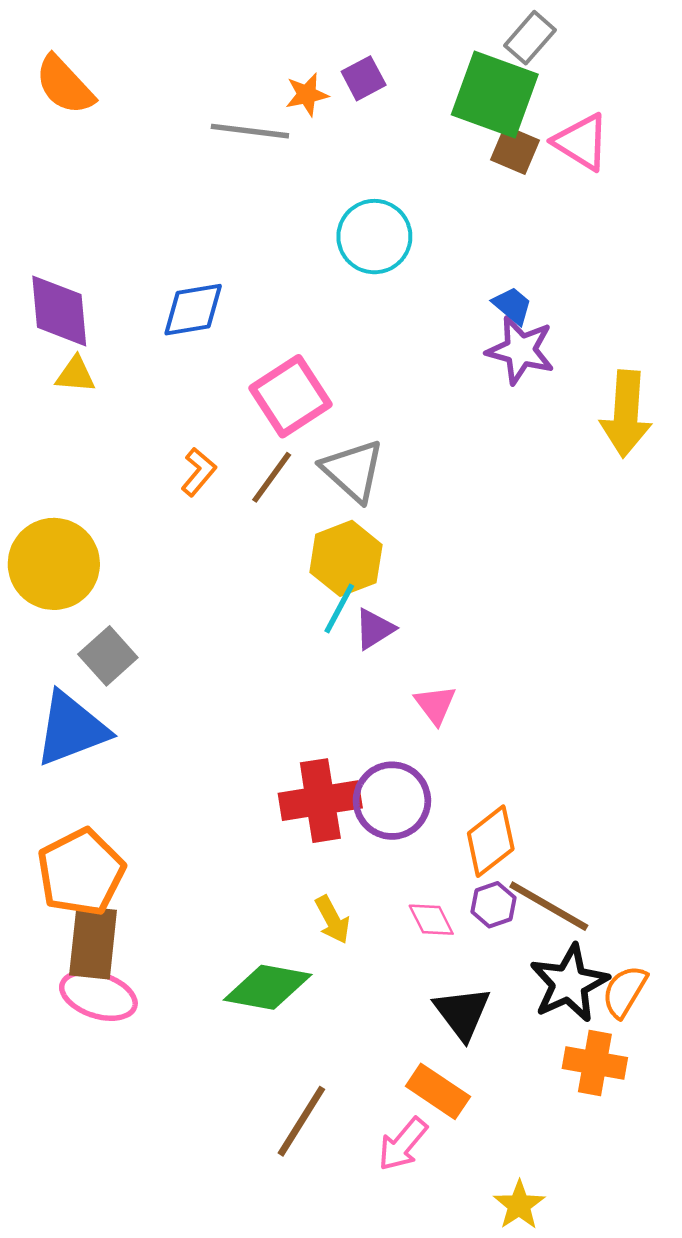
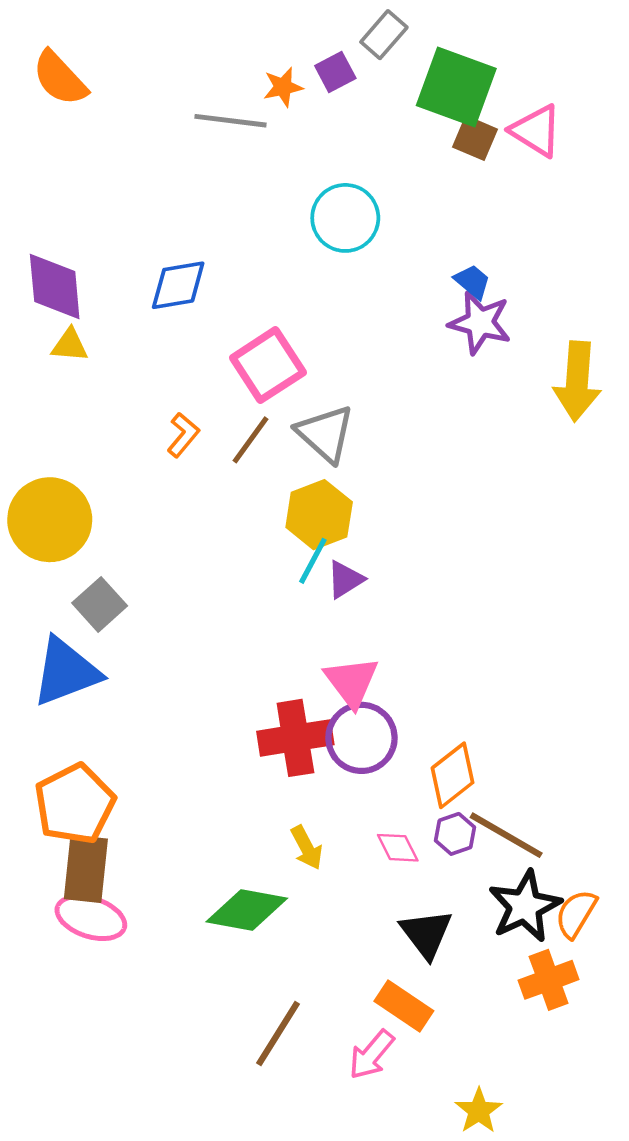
gray rectangle: (530, 38) -> (384, 35), moved
pink triangle: (435, 705) -> (352, 682), moved, size x1.4
orange cross: (595, 1063) -> (549, 980), turned -30

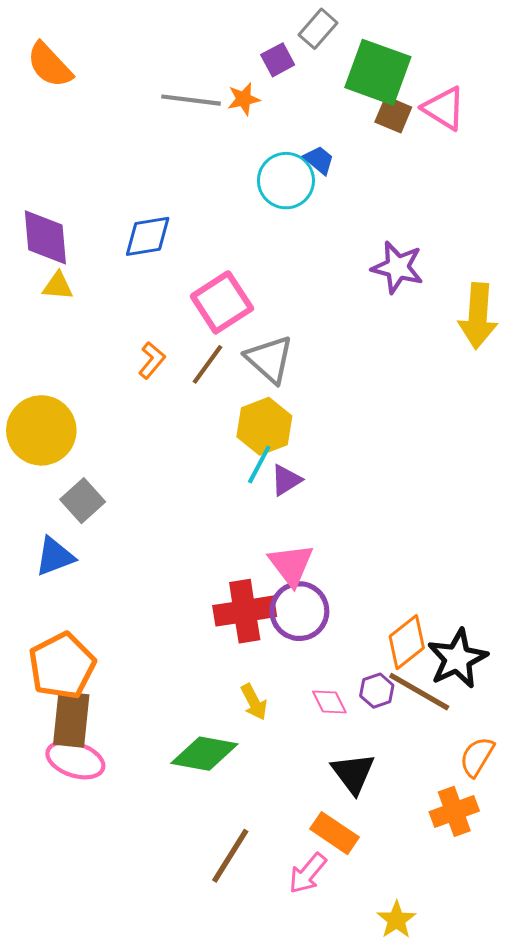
orange star: (283, 87) -> (244, 99), moved
blue trapezoid: (472, 282) -> (319, 160), moved
blue triangle: (66, 672) -> (55, 556), size x0.7
orange diamond: (453, 775) -> (407, 642), moved
black star: (525, 906) -> (457, 659), moved

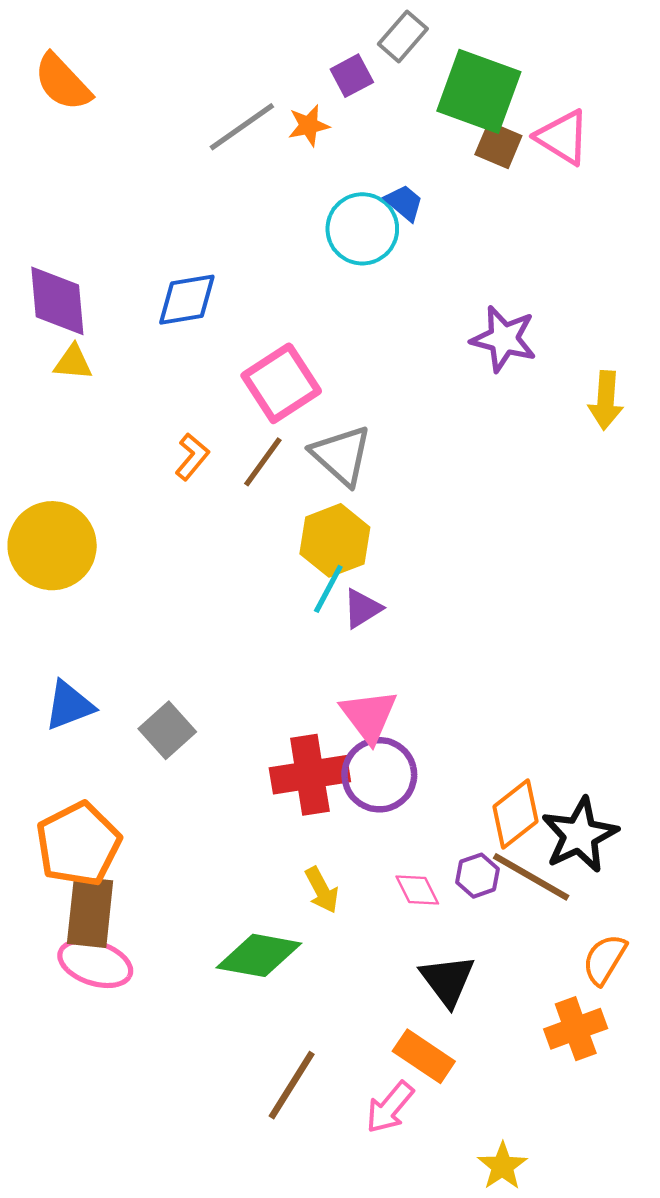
gray line: (191, 100) -> (242, 127), turned -42
yellow arrow: (478, 316) -> (606, 400), size x0.7
gray square: (83, 501) -> (167, 730), moved

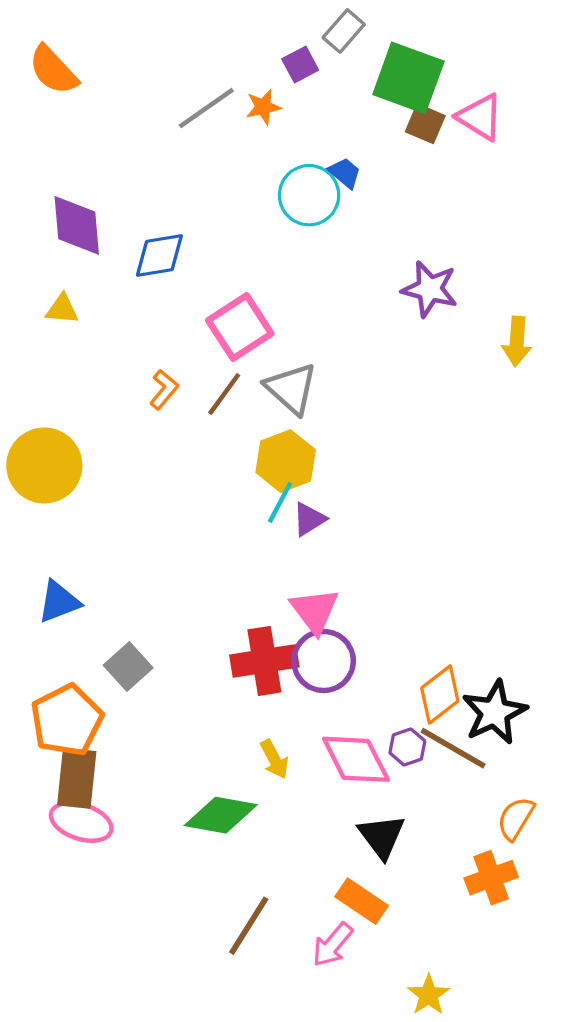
purple diamond: (57, 301) -> (77, 225), moved
gray square: (167, 730) -> (128, 667), moved
pink diamond: (417, 890) -> (356, 759), size x1.8

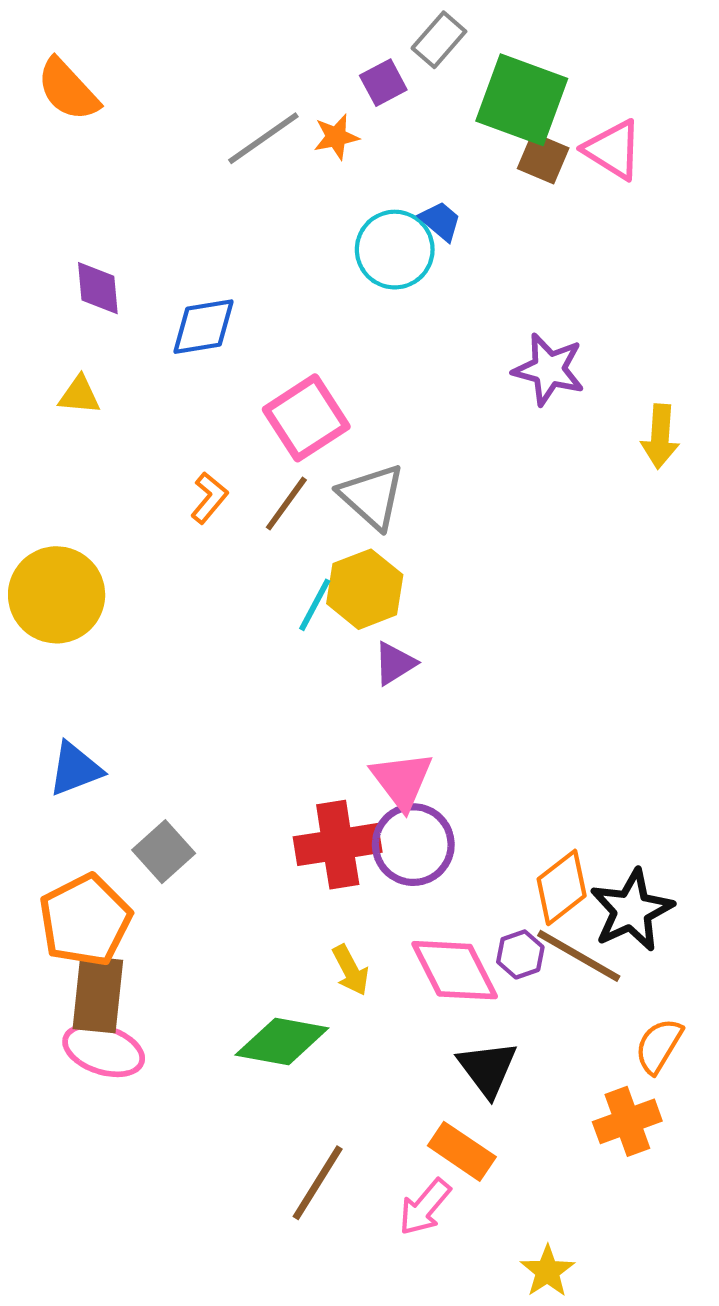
purple diamond: (77, 225) -> (98, 288), size x0.7
cyan line: (280, 502) -> (315, 605), moved

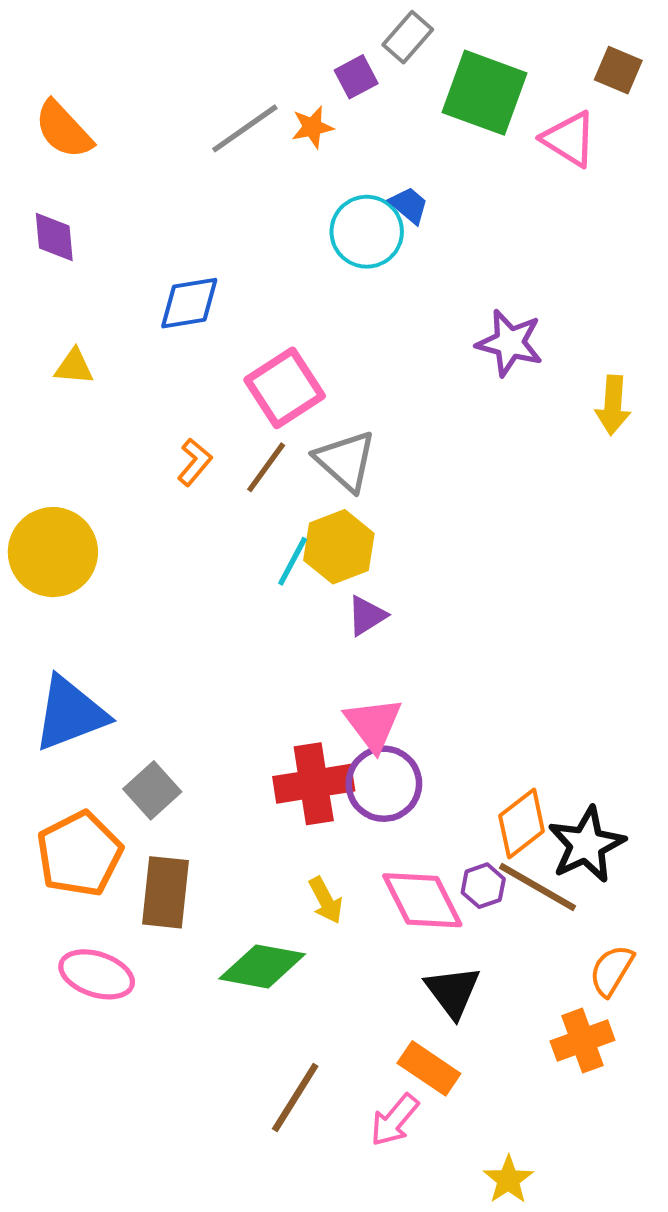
orange semicircle: (68, 90) -> (64, 130), moved
brown square: (543, 158) -> (618, 70), moved
purple diamond: (98, 288) -> (54, 237), moved
blue triangle: (75, 769) -> (70, 714), size x1.5
brown rectangle: (98, 994) -> (165, 892), moved

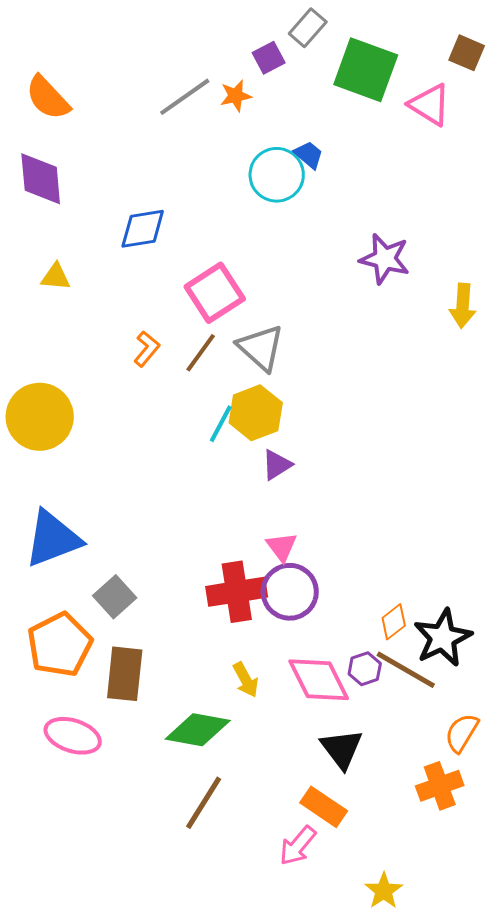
purple diamond: (54, 237) -> (41, 179), size x1.4
pink triangle: (373, 724) -> (282, 547), size x0.7
orange diamond: (522, 823) -> (394, 622), size x0.7
brown line: (295, 1098) -> (204, 803), moved

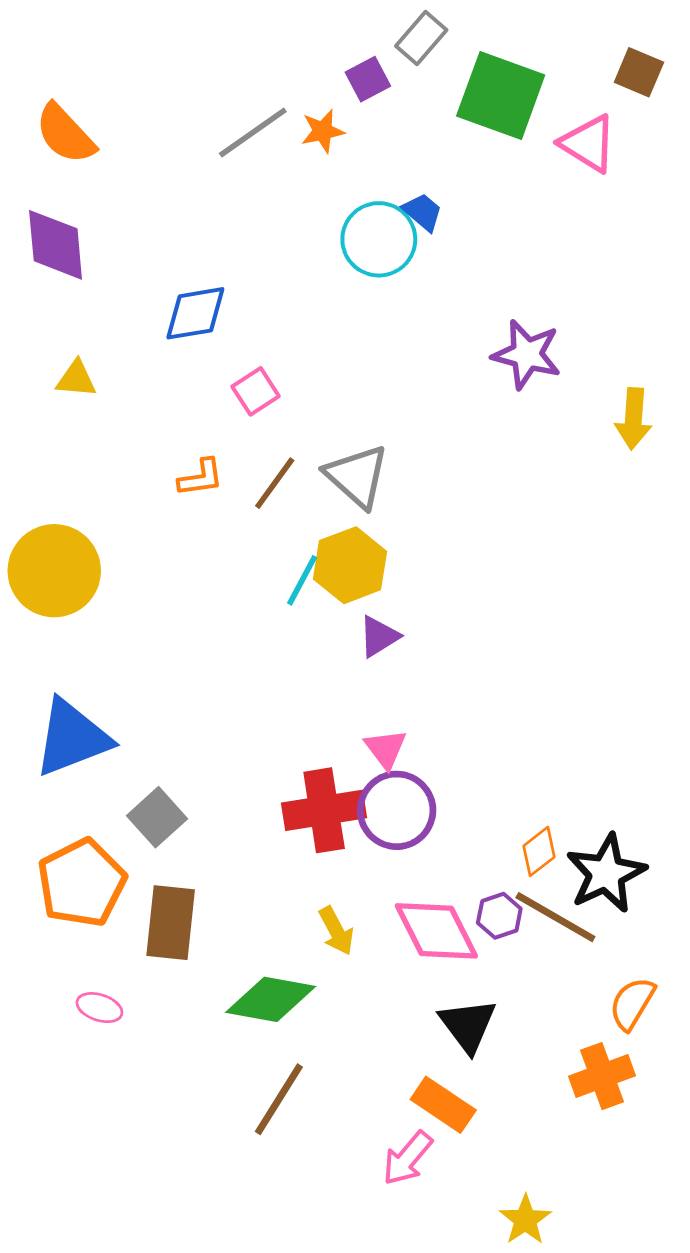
pink square: (215, 293) -> (256, 391), moved, size x0.6
orange L-shape: (147, 349) -> (201, 478), turned 42
pink ellipse: (73, 736) -> (99, 1008), size x0.6

